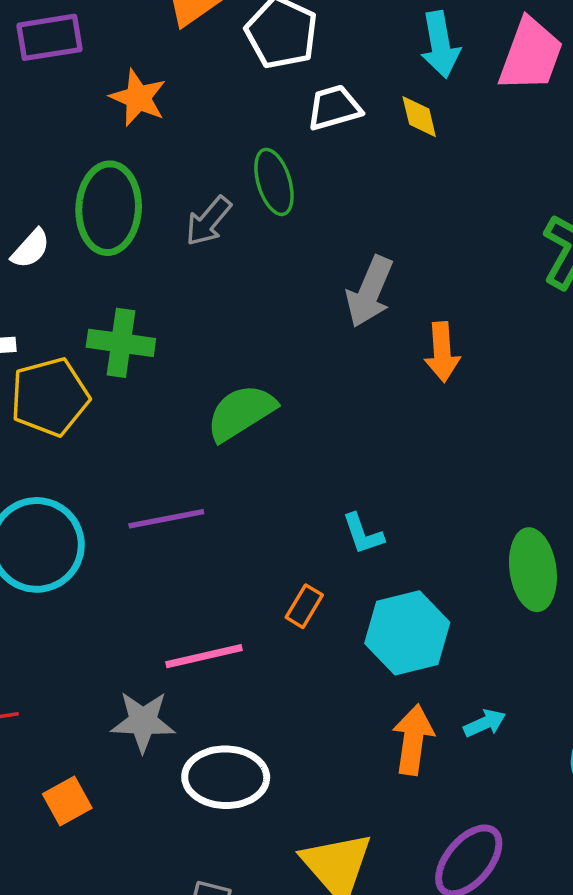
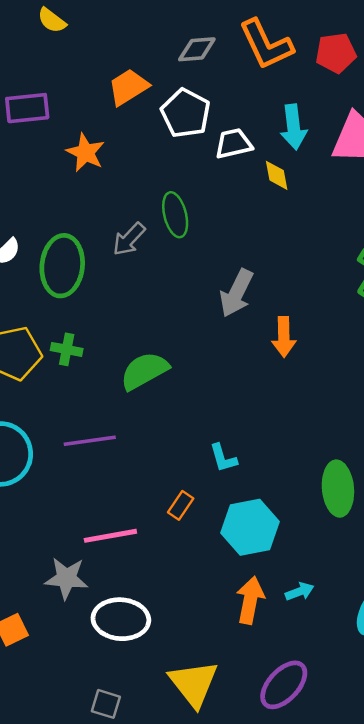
white trapezoid: (334, 108) -> (233, 144), moved
green ellipse: (109, 208) -> (62, 266), moved
green cross: (121, 343) -> (67, 349), moved, size x0.7

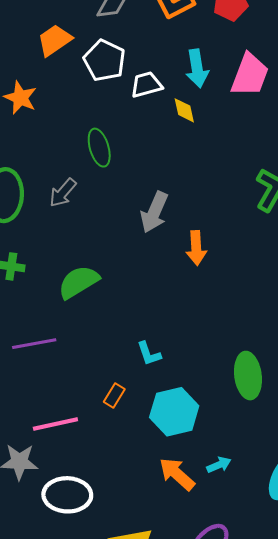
gray arrow: (129, 239) -> (63, 193), moved
orange arrow: (250, 600) -> (177, 474), turned -57

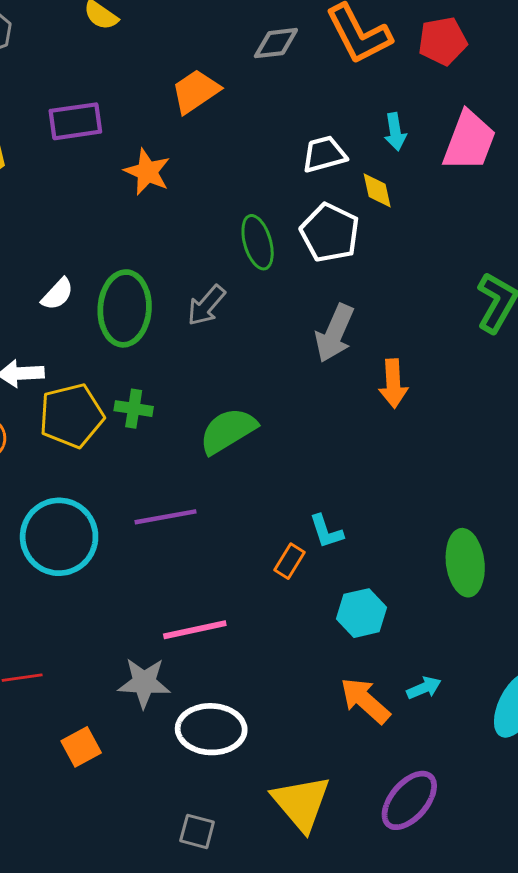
white pentagon: (104, 61) -> (330, 233), moved
cyan arrow: (197, 68) -> (395, 132), size x0.7
orange rectangle: (114, 395) -> (289, 561), moved
cyan hexagon: (174, 412) -> (362, 613), size x0.7

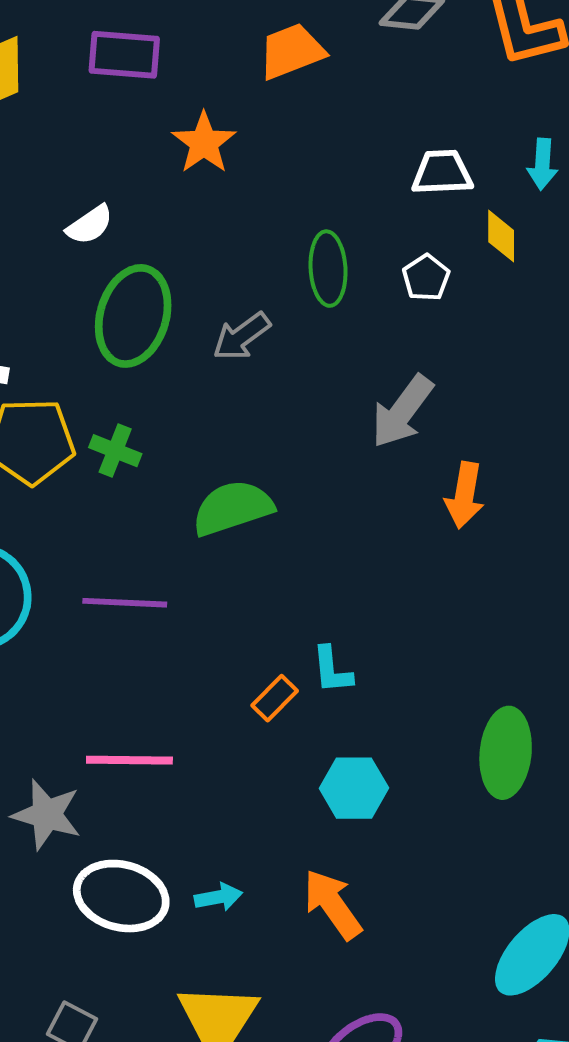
white pentagon: (330, 233) -> (426, 278), size x0.6
white semicircle: (57, 294) -> (90, 225), moved
cyan arrow: (424, 688) -> (218, 897), moved

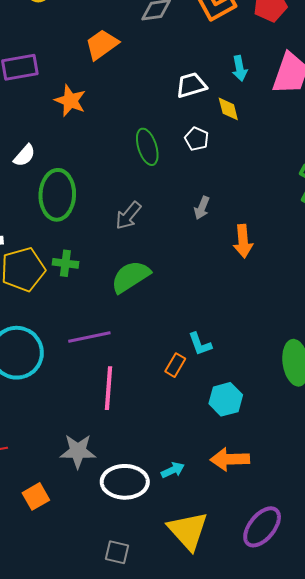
gray arrow: (242, 336) -> (128, 216), moved
gray arrow: (402, 411) -> (202, 208), size x0.6
pink line: (129, 760) -> (109, 388), moved, turned -72
orange arrow: (333, 904) -> (230, 459), turned -42

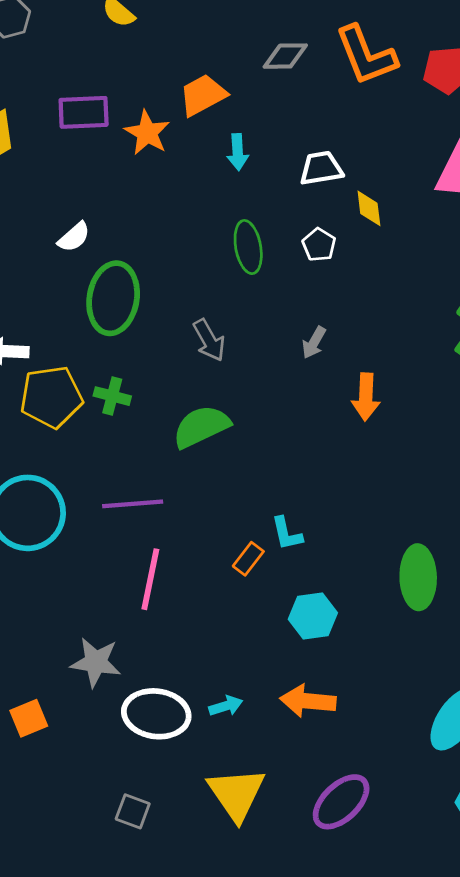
cyan arrow: (240, 68) -> (238, 152), moved
orange star: (70, 101) -> (147, 133), moved
gray arrow: (128, 216) -> (209, 340), turned -76

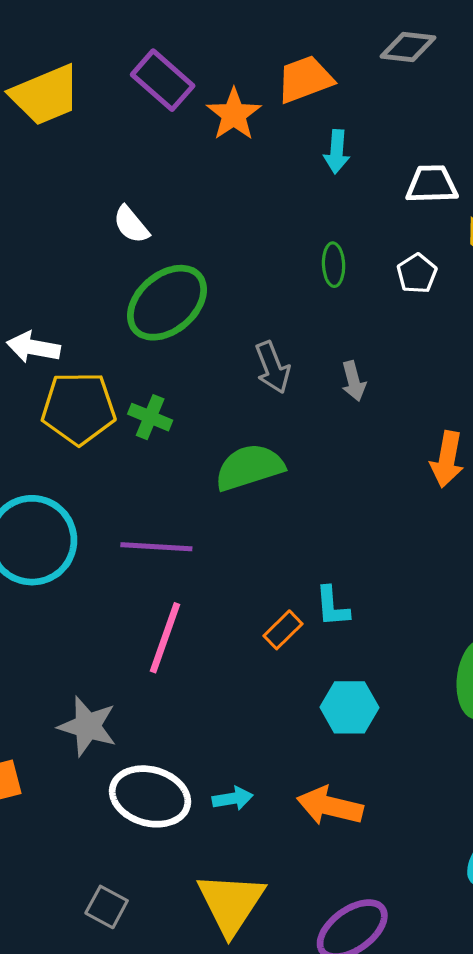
purple rectangle: (84, 112) -> (163, 80), turned 36
white semicircle: (74, 237) -> (131, 225), turned 84
green ellipse: (248, 247) -> (334, 265), size x0.7
green ellipse: (113, 298) -> (167, 303), turned 32
gray arrow: (314, 343) -> (354, 381), moved, turned -52

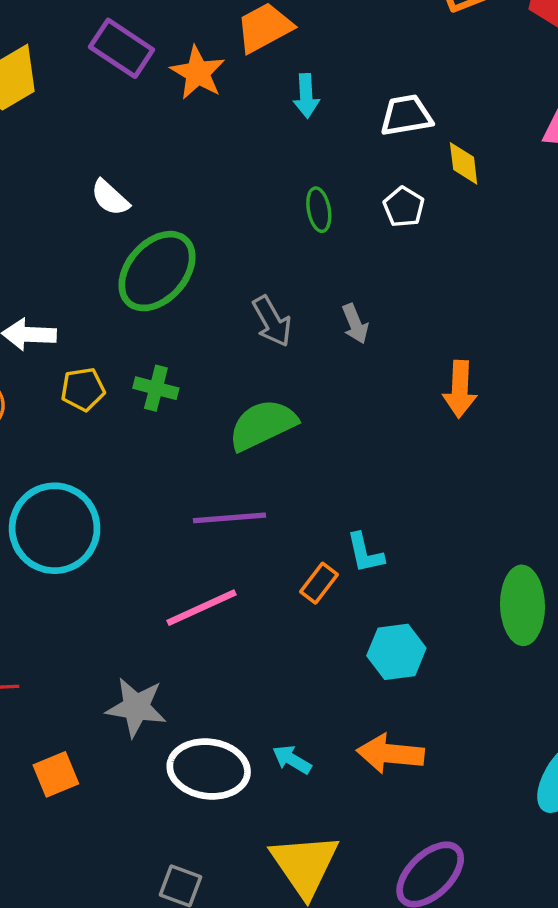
yellow pentagon: (79, 408) -> (83, 389), size x0.6
purple line: (156, 547) -> (230, 518), moved
pink line: (165, 638) -> (202, 608), turned 54
cyan arrow: (233, 798) -> (292, 760), turned -132

